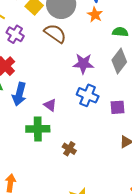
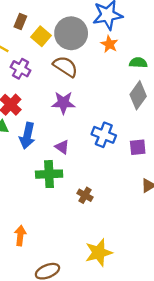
purple star: (83, 64) -> (63, 103), moved

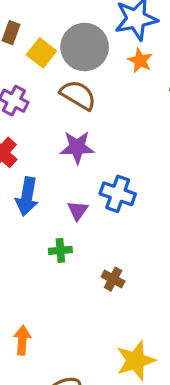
blue cross: (104, 135) -> (118, 194), moved
purple triangle: (62, 147) -> (78, 211), turned 32
green cross: (49, 174) -> (60, 250), size x0.6

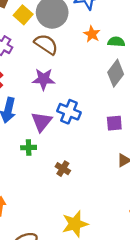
orange star: (140, 61) -> (92, 34), moved
purple triangle: (78, 211) -> (42, 122), size x1.5

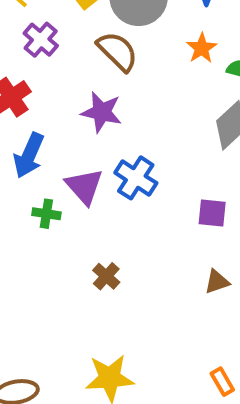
purple triangle: (42, 122) -> (84, 186), turned -30
green cross: (29, 148) -> (46, 214), moved

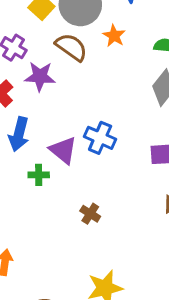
orange star: (202, 48) -> (114, 36), moved
purple star: (102, 112) -> (40, 76), moved

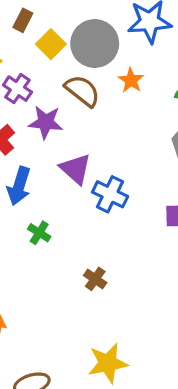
purple triangle: (63, 150) -> (76, 169), moved
green cross: (39, 175) -> (39, 233), turned 30

